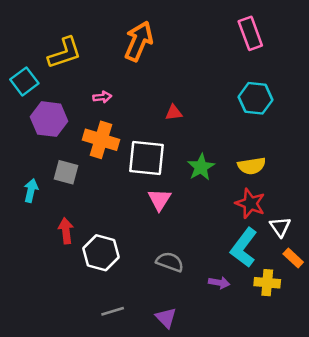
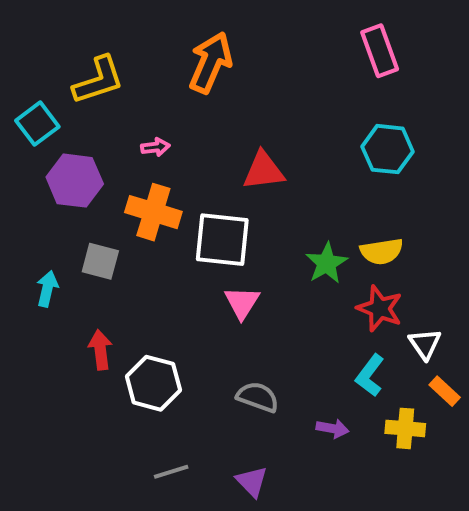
red triangle: (174, 113) -> (264, 171), size x1.6
green star: (201, 167) -> (327, 263), moved
cyan L-shape: (244, 248) -> (370, 375), size x0.7

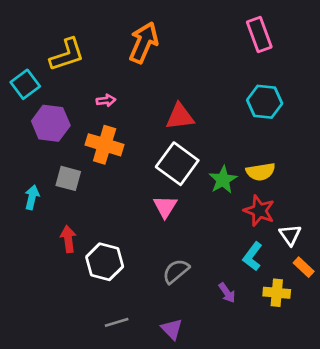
white square: (222, 240) -> (177, 164), moved, turned 30
gray semicircle: (258, 397) -> (176, 271), turned -60
purple arrow: (332, 428) -> (227, 293), turned 45

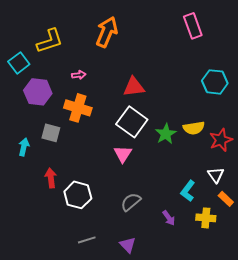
cyan hexagon: (265, 102) -> (215, 82), moved
red star: (259, 211) -> (221, 140), moved, turned 30

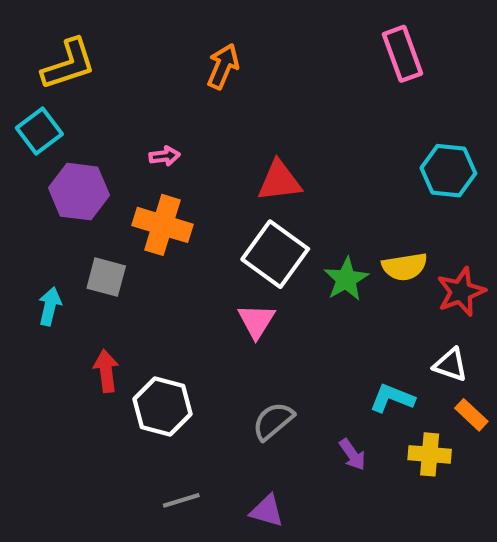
orange arrow: (107, 32) -> (223, 66), size x0.7
yellow L-shape: (50, 41) -> (69, 64), moved
white triangle: (216, 175) -> (451, 365), turned -36
cyan L-shape: (188, 191) -> (392, 398), turned 75
purple triangle: (128, 245) -> (267, 511), turned -30

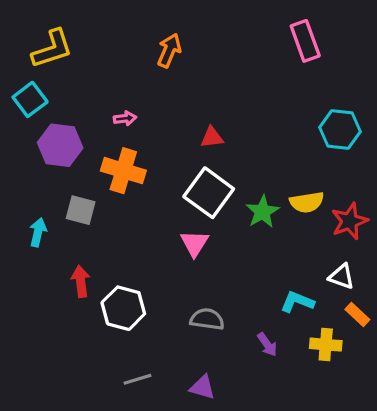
red triangle: (279, 181) -> (212, 137), size x0.7
gray semicircle: (273, 421) -> (207, 319), turned 48

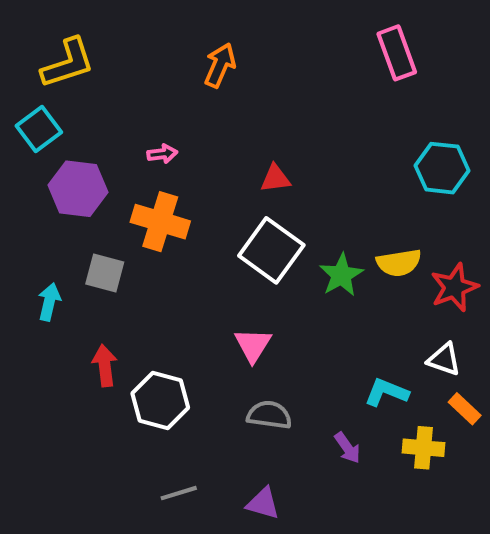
pink triangle: (194, 243) -> (253, 345), moved

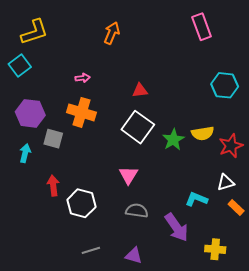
purple hexagon: (78, 189) -> (30, 113), moved
white triangle: (444, 359) -> (226, 182), turned -36
purple arrow: (347, 448) -> (177, 227), size x1.8
yellow cross: (424, 448) -> (215, 249), moved

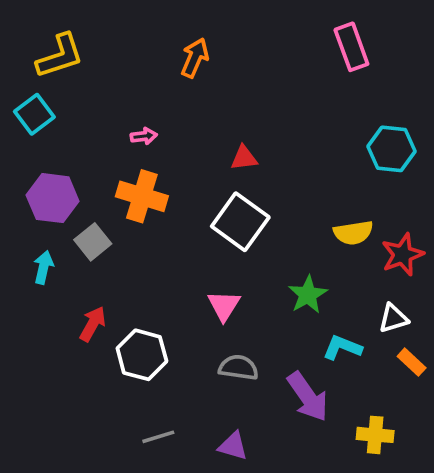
gray square: (53, 139) -> (93, 242), turned 36
green star: (173, 140) -> (308, 295), moved
red arrow: (53, 186) -> (93, 324), turned 36

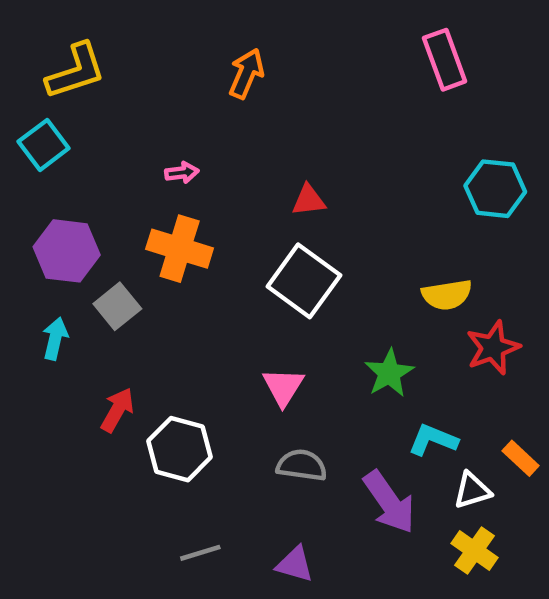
red star: (402, 255) -> (493, 348), moved
white triangle: (393, 318) -> (472, 491), moved
yellow cross: (375, 435) -> (474, 550), turned 30

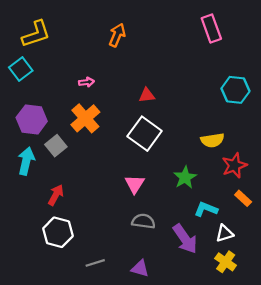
orange cross: (180, 249) -> (85, 118), turned 32
cyan arrow: (55, 338) -> (26, 161), size x1.4
white hexagon: (180, 449) -> (58, 232), moved
orange rectangle: (521, 458) -> (243, 198), moved

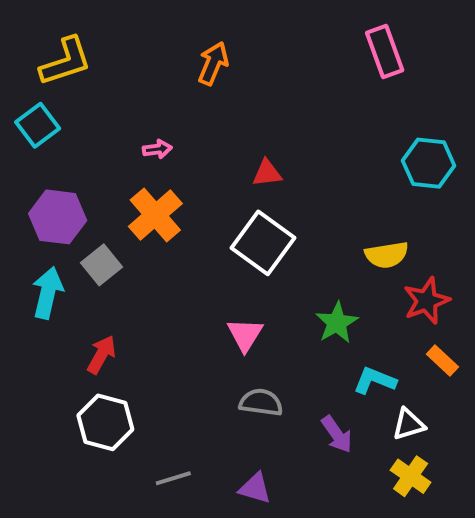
purple arrow: (185, 239) -> (337, 434), size x0.7

